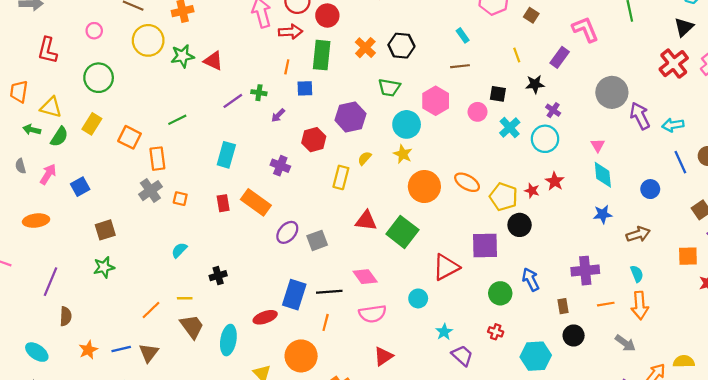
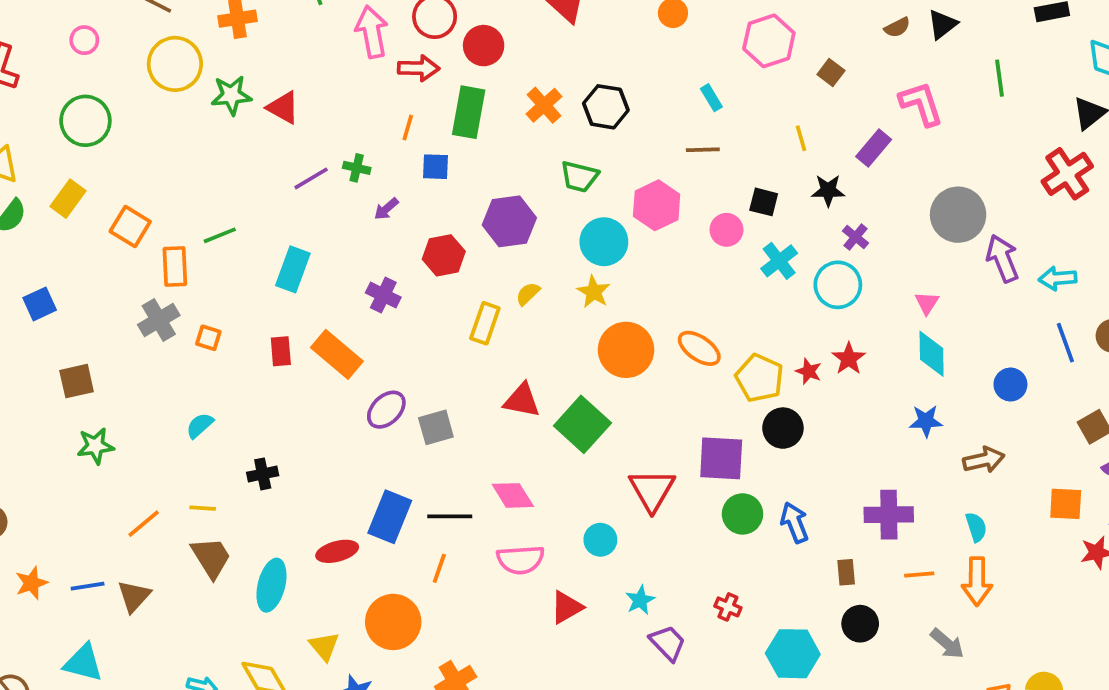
green line: (177, 120) -> (220, 235), moved
green star: (104, 267) -> (95, 446), moved
red triangle: (446, 267) -> (652, 490), turned -36
green circle: (500, 293) -> (742, 514), moved
red triangle: (383, 356) -> (567, 607), moved

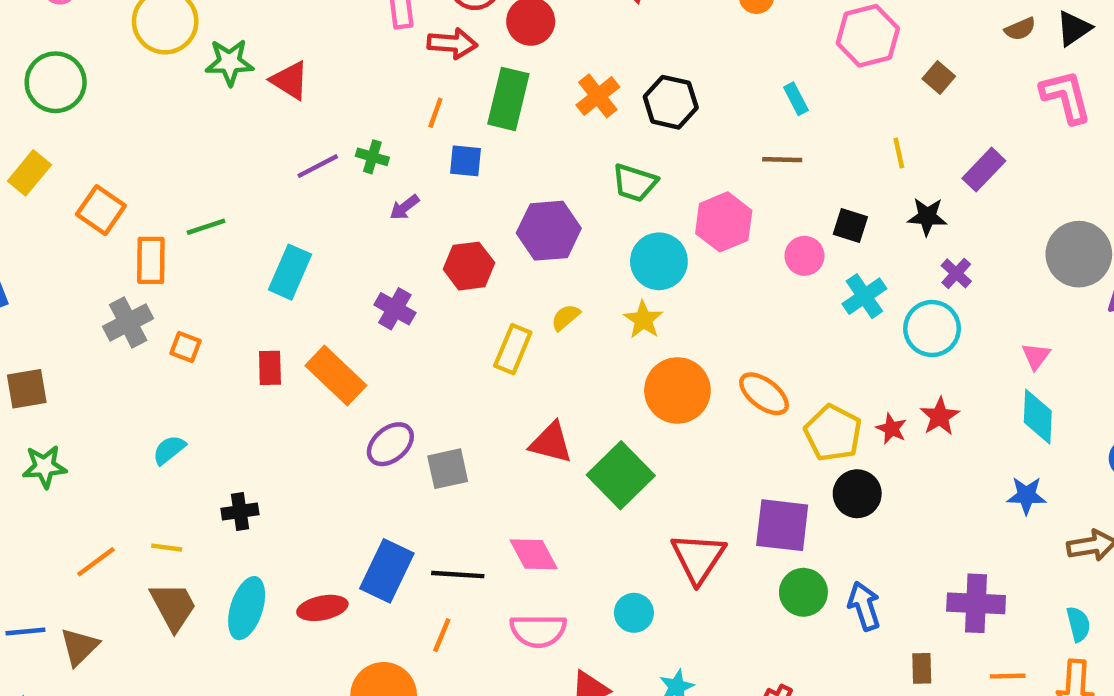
pink L-shape: (921, 104) -> (1066, 97), moved
cyan ellipse: (271, 585) -> (247, 608), moved

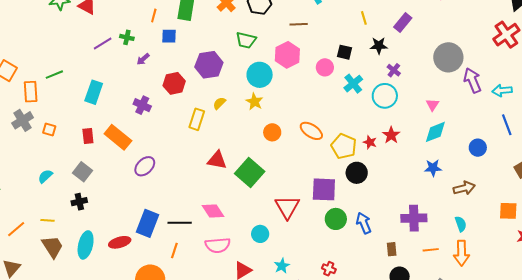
brown line: (782, 160) -> (299, 24), moved
orange circle: (677, 390) -> (272, 132), size x0.6
cyan diamond: (1038, 417) -> (435, 132), turned 70
gray square: (448, 469) -> (82, 172), moved, turned -36

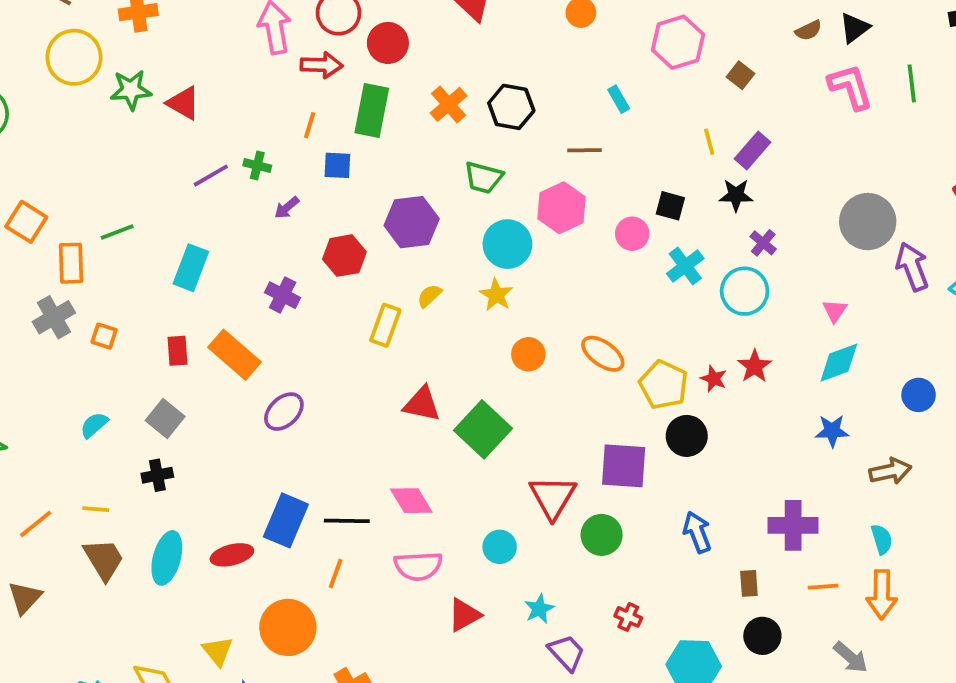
purple rectangle: (403, 22) -> (752, 151), moved
green circle: (336, 219) -> (602, 535), moved

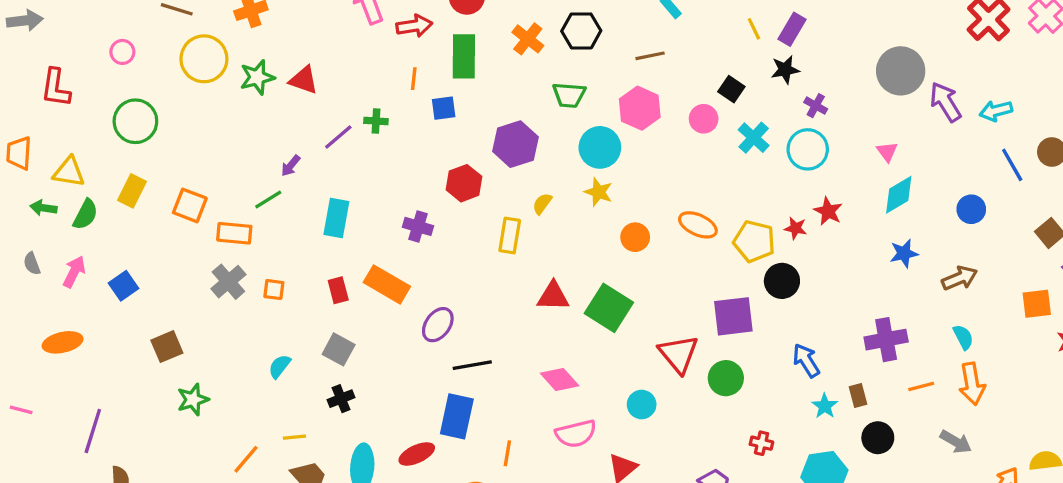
black square: (670, 206) -> (731, 89), turned 30
purple arrow: (287, 208) -> (291, 166), moved
orange rectangle: (71, 263) -> (234, 233), turned -72
black line: (347, 521) -> (472, 365), moved
cyan star: (539, 609) -> (825, 406), moved

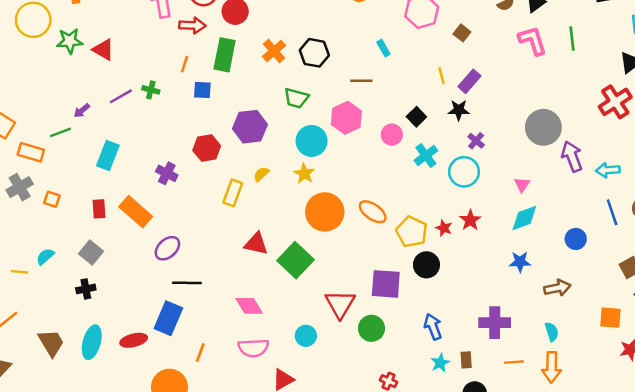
orange circle: (635, 237) -> (325, 212), size x1.8
yellow line: (294, 437) -> (20, 272), moved

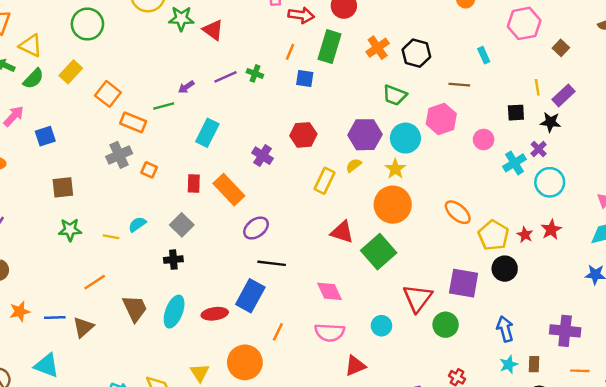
black square: (416, 117) -> (516, 113), moved, turned 36
purple hexagon: (250, 127) -> (365, 135), moved
purple cross: (476, 141) -> (539, 149), moved
orange circle: (325, 212) -> (393, 205), moved

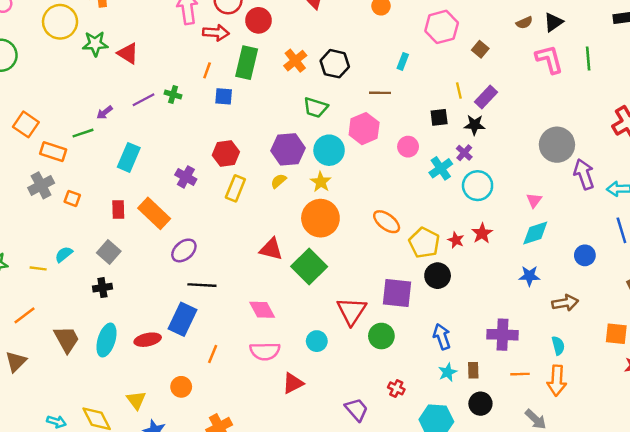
cyan rectangle: (484, 55) -> (403, 61), turned 49
yellow rectangle: (324, 181) -> (235, 188), moved
orange circle: (245, 362) -> (181, 387), size x0.6

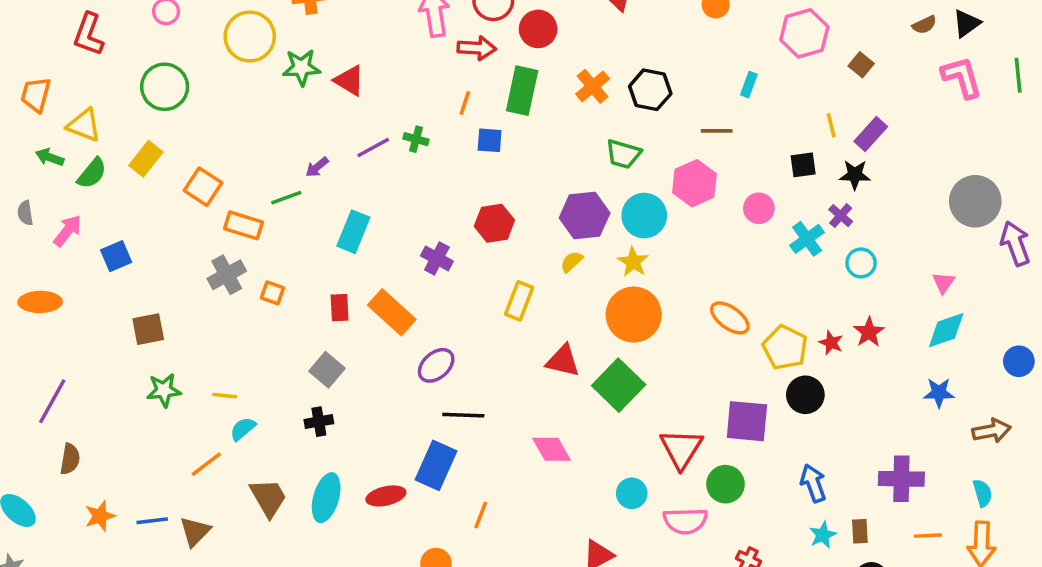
cyan circle: (478, 186) -> (861, 263), size x0.7
yellow rectangle: (235, 188) -> (519, 301), moved
cyan semicircle: (64, 254) -> (243, 429), moved
pink semicircle: (265, 351) -> (685, 521), moved

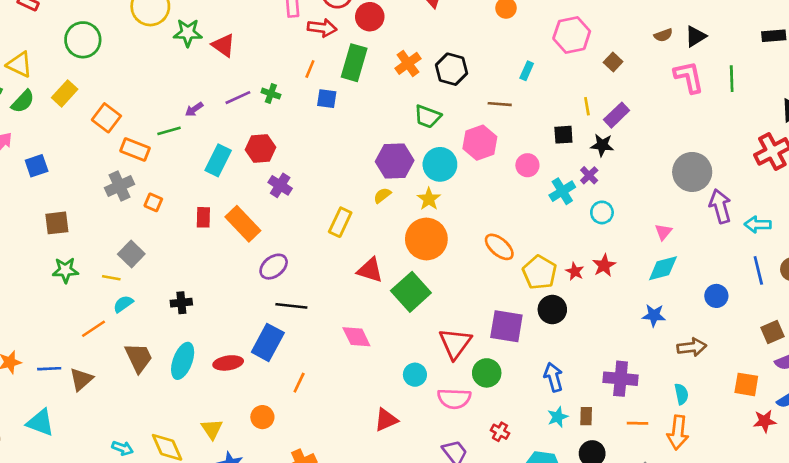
red hexagon: (494, 223) -> (261, 148), moved
gray square: (327, 370) -> (131, 254), moved

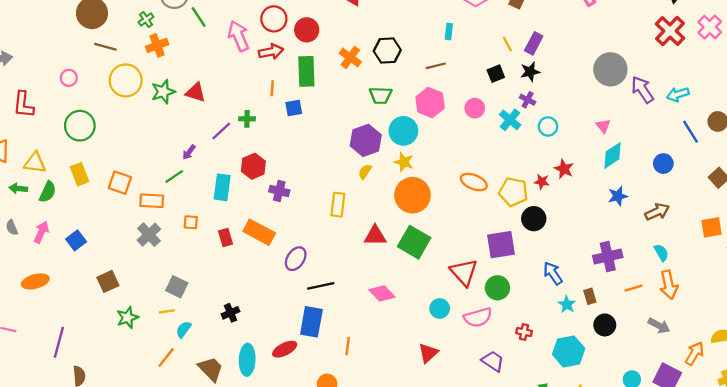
yellow rectangle: (65, 93) -> (79, 174), turned -45
orange square: (153, 202) -> (191, 222), moved

